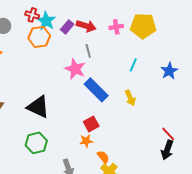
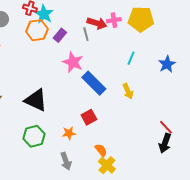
red arrow: (86, 26) -> (97, 23), moved
purple rectangle: (67, 27) -> (60, 35), moved
gray line: (88, 51) -> (86, 34), moved
orange star: (86, 141) -> (69, 133), moved

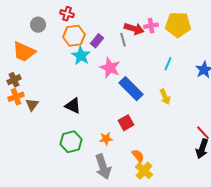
cyan star: (44, 14) -> (81, 56), moved
black triangle: (36, 100) -> (73, 106), size x0.7
gray arrow: (66, 161) -> (103, 167), size x1.4

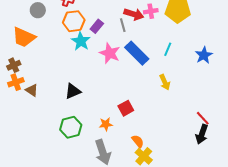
blue rectangle: (131, 89) -> (137, 53), moved
brown triangle: (32, 105) -> (32, 90), turned -32
black triangle: (73, 106) -> (73, 91), turned -48

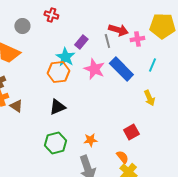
pink cross: (151, 11) -> (137, 39), moved
orange hexagon: (74, 21) -> (58, 72), moved
red square: (126, 108) -> (131, 132), moved

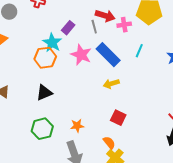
yellow arrow: (149, 98) -> (111, 84), moved, turned 98
red square: (131, 132) -> (118, 118), turned -35

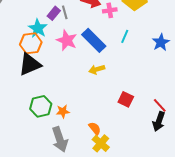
gray line: (94, 27) -> (65, 12), moved
black triangle: (44, 93) -> (30, 64), moved, size x1.4
red square: (118, 118) -> (126, 99), moved
green hexagon: (42, 129) -> (41, 106), moved

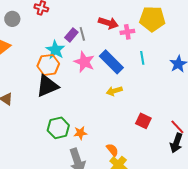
cyan line: (125, 36) -> (142, 58), turned -32

